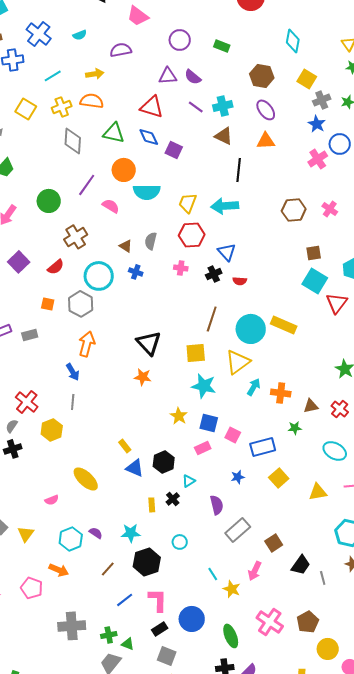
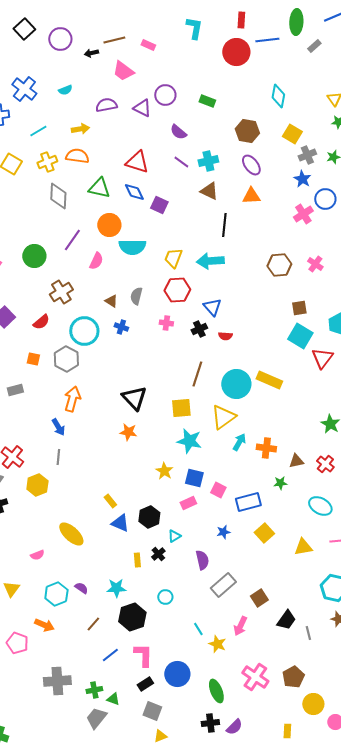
purple triangle: (168, 76) -> (142, 108), moved, turned 30
pink semicircle: (111, 206) -> (96, 261), turned 84

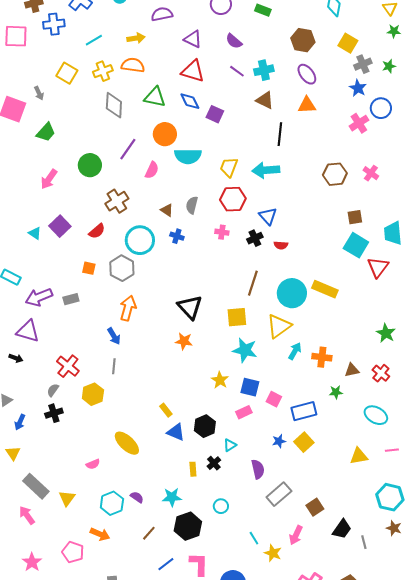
purple triangle: (142, 108) -> (193, 39), moved
yellow square: (264, 533) -> (304, 442), moved

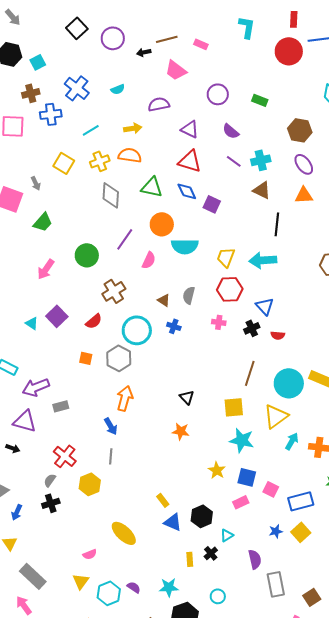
gray rectangle: (71, 299) -> (61, 406), moved
black triangle: (190, 307) -> (187, 397), size x0.6
gray rectangle: (279, 494) -> (276, 584), turned -60
yellow triangle: (67, 498) -> (81, 581), moved

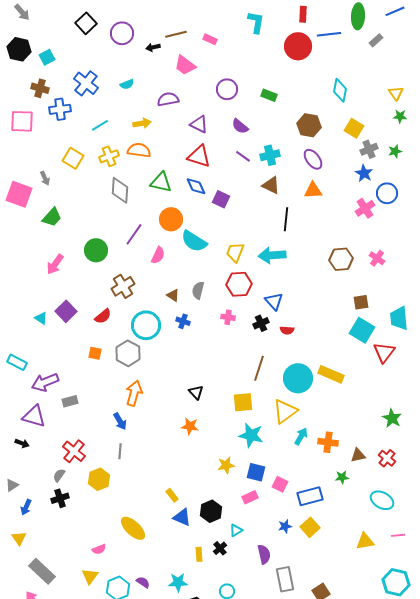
brown cross: (31, 93) -> (40, 88), turned 30
cyan semicircle: (185, 246) -> (194, 241), turned 32
yellow star: (217, 470) -> (226, 465), turned 30

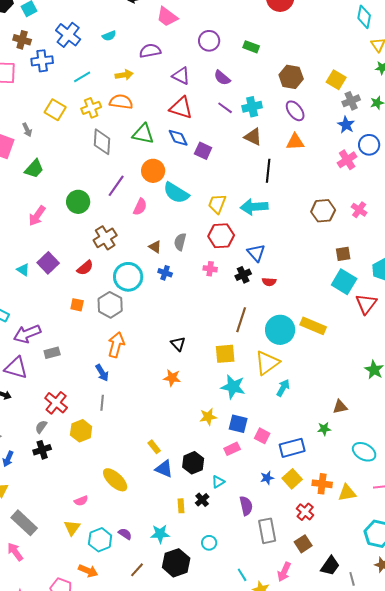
cyan diamond: (340, 90) -> (364, 17), moved
orange cross: (328, 442) -> (322, 484), moved
red cross: (387, 458) -> (305, 512), moved

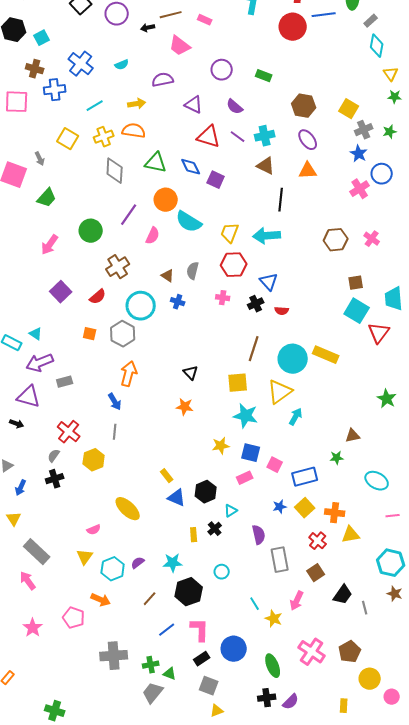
red triangle: (181, 108) -> (209, 137), moved
cyan triangle: (23, 270) -> (36, 334), moved
yellow triangle: (347, 493) -> (351, 535), moved
purple semicircle: (125, 534) -> (138, 563), turned -72

